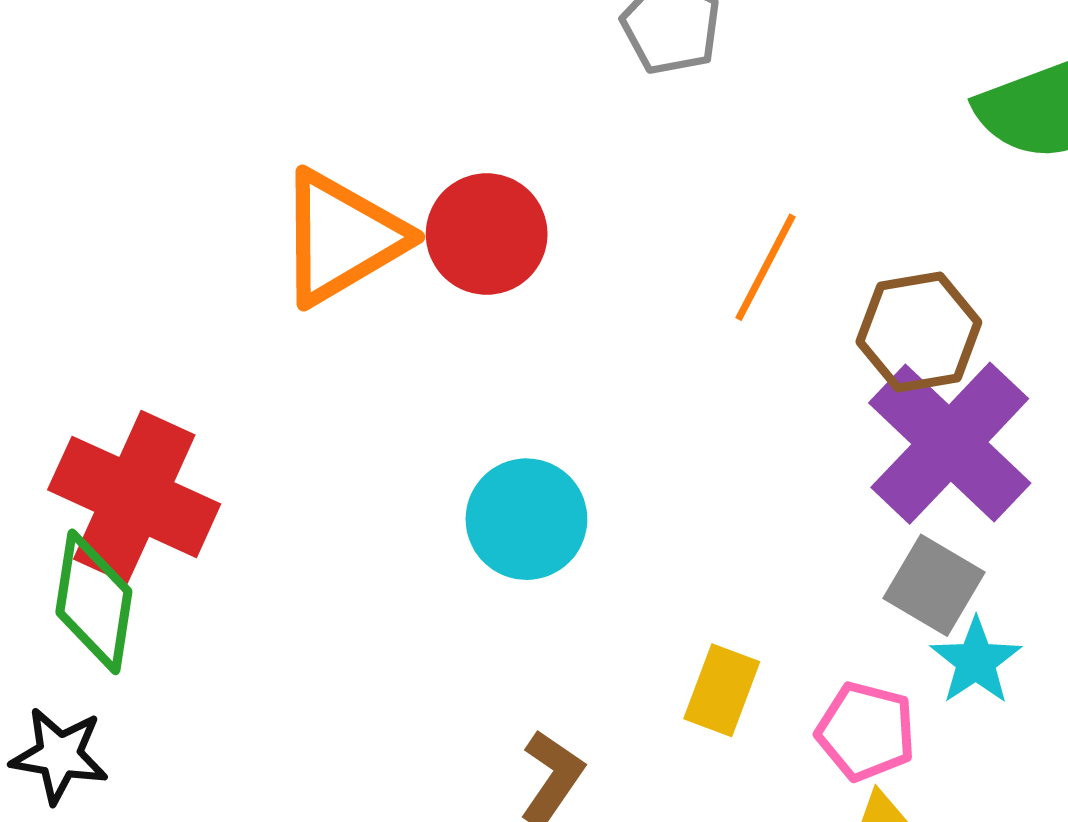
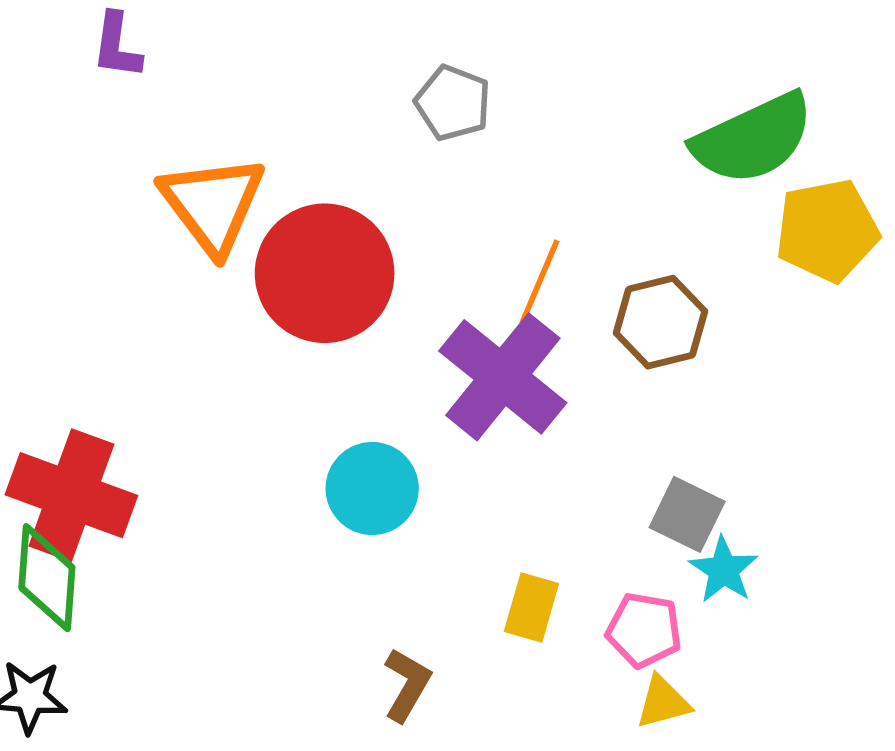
red circle: (487, 234) -> (325, 273), size x1.5
orange triangle: (341, 238) -> (213, 204), moved, turned -32
purple cross: (950, 443) -> (503, 377), moved

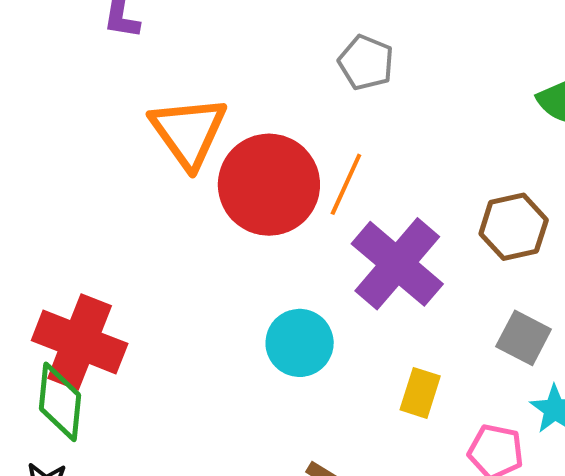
orange line: (539, 282) -> (346, 184), moved
gray square: (687, 514) -> (524, 338), moved
yellow rectangle: (531, 607) -> (420, 393), moved

